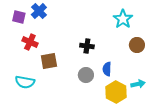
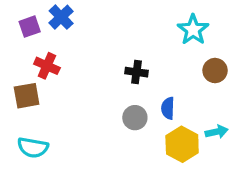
purple square: (19, 17) -> (30, 27), turned -32
brown square: (49, 61) -> (27, 96), moved
cyan semicircle: (25, 82) -> (33, 147), moved

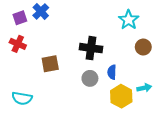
red cross: (47, 66) -> (18, 44), moved
black cross: (136, 72) -> (91, 48), size x1.5
brown square: (27, 96) -> (50, 64), moved

